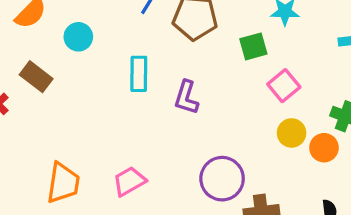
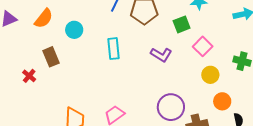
brown rectangle: (36, 77) -> (51, 57), turned 36
purple L-shape: (186, 97) -> (161, 55), moved, turned -70
orange circle: (324, 148) -> (222, 101), moved

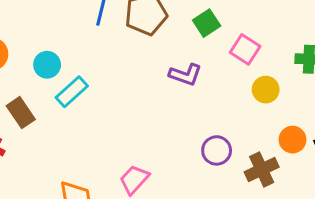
cyan rectangle: (113, 49) -> (72, 92), moved, turned 65
orange circle: (222, 101) -> (293, 140), moved
purple circle: (171, 107) -> (217, 150), size x0.7

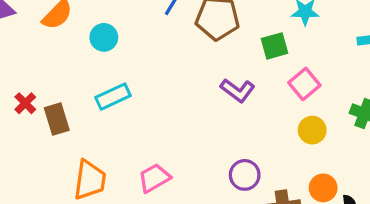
cyan rectangle: (72, 92) -> (113, 97), moved
brown rectangle: (21, 113) -> (57, 119), moved

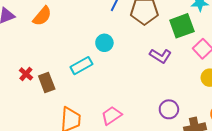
cyan circle: (104, 37) -> (104, 43), moved
green square: (274, 46) -> (182, 26), size x1.4

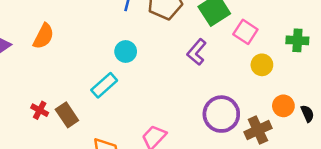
purple L-shape: (160, 56) -> (197, 52), turned 110
purple circle: (169, 109) -> (221, 114), size x1.5

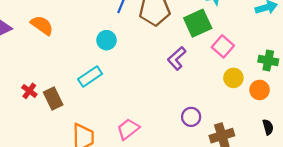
orange semicircle: (44, 36) -> (42, 25), turned -90
cyan circle: (126, 51) -> (106, 40), moved
orange circle: (283, 106) -> (260, 90), moved
purple circle: (221, 114) -> (191, 117), size x0.6

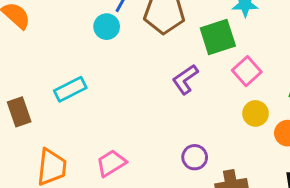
cyan circle: (106, 40) -> (107, 27), moved

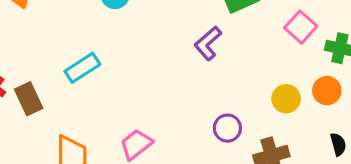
pink square: (247, 71) -> (301, 27), moved
yellow circle: (256, 113) -> (286, 99), moved

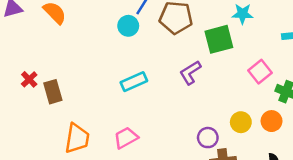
cyan rectangle: (82, 68) -> (134, 82), moved
purple circle: (227, 128) -> (208, 138), moved

